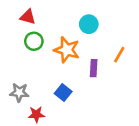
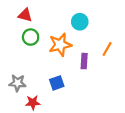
orange star: (67, 50) -> (60, 45), turned -30
blue square: (63, 92) -> (57, 83), turned 32

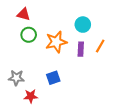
cyan circle: (80, 22) -> (83, 25), moved
purple rectangle: (84, 61) -> (81, 49), moved

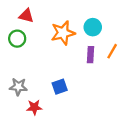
green circle: (29, 35) -> (17, 39), moved
orange star: (56, 42) -> (63, 33), moved

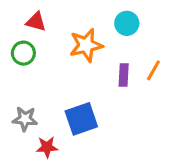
cyan circle: (93, 27) -> (127, 23), moved
blue square: (60, 87) -> (81, 119), size x1.5

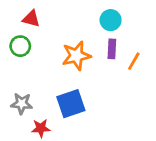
orange star: (86, 45) -> (76, 56), moved
purple rectangle: (124, 75) -> (112, 49), moved

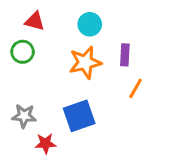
cyan circle: (111, 20) -> (90, 24), moved
orange line: (134, 61) -> (136, 88), moved

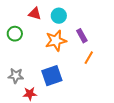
red triangle: (35, 21) -> (35, 14), moved
purple rectangle: (125, 55) -> (82, 36), turned -32

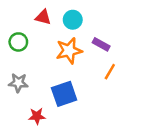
purple rectangle: (82, 36) -> (101, 44), turned -32
gray star: (16, 76) -> (18, 83), moved

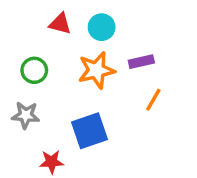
green circle: (18, 42) -> (34, 70), moved
purple rectangle: (101, 44) -> (141, 62), turned -42

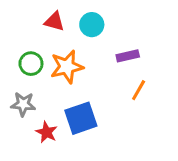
orange star: (96, 70) -> (67, 67), moved
red star: (52, 162) -> (47, 132), moved, turned 30

